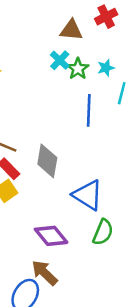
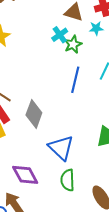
cyan star: (106, 68) -> (96, 28), moved
green semicircle: (103, 232) -> (68, 180), turned 145

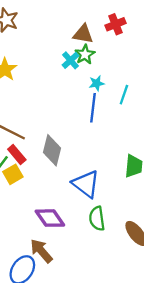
cyan star: (96, 28) -> (97, 83), moved
green star: (73, 44) -> (85, 54), moved

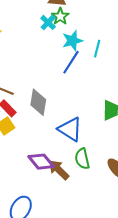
cyan star: (97, 83) -> (72, 41), size x1.5
blue line: (93, 108) -> (71, 62), turned 30
brown arrow: (41, 251) -> (59, 170), moved

